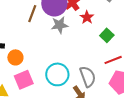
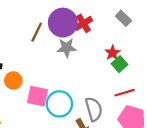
red star: (87, 17) -> (112, 53), moved
pink square: (24, 80) -> (38, 96), moved, turned 30

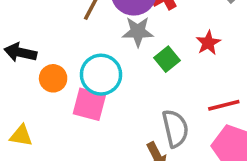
green square: (120, 64) -> (167, 59), moved
cyan circle: (59, 104) -> (101, 75), moved

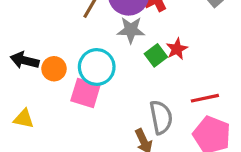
red star: (208, 43) -> (177, 49), moved
black arrow: (20, 52) -> (25, 60), moved

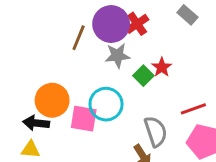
black arrow: (25, 60) -> (36, 123), moved
cyan circle: (97, 67) -> (106, 104), moved
orange circle: (54, 69) -> (52, 100), size x1.5

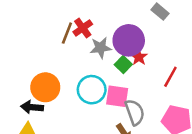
purple circle: (111, 24) -> (129, 40), moved
red cross: (137, 24) -> (83, 28), moved
red line: (193, 109) -> (170, 77), moved, turned -40
pink square: (84, 119) -> (117, 96), moved

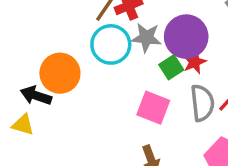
cyan circle: (92, 90) -> (111, 44), moved
gray semicircle: (135, 112) -> (202, 103), moved

